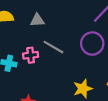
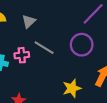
gray triangle: (37, 20) -> (29, 21), turned -40

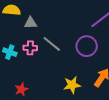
gray triangle: (29, 21) -> (31, 23), moved, turned 32

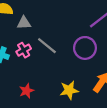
pink cross: (30, 48) -> (24, 50), turned -32
red star: (21, 89) -> (27, 91), moved

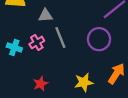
gray triangle: (24, 23) -> (45, 15), moved
gray line: (47, 46) -> (60, 37), turned 30

